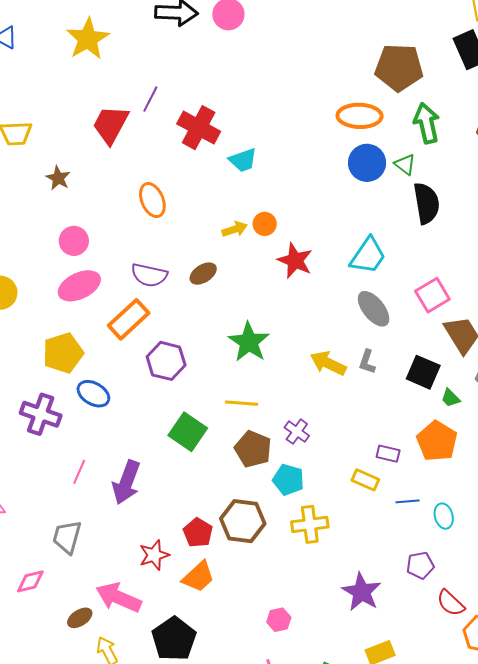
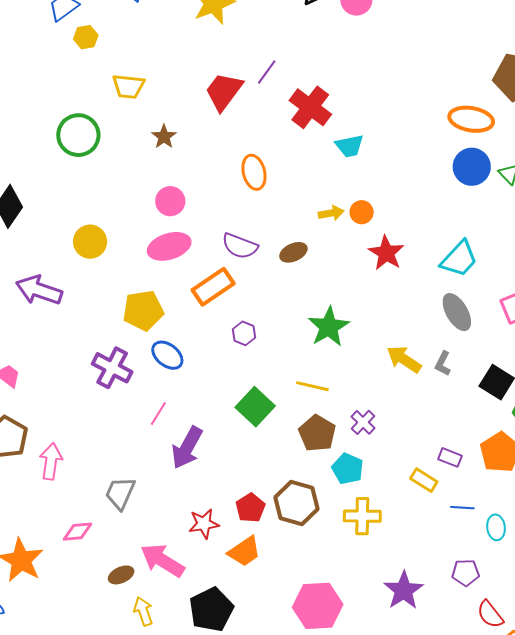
purple hexagon: (166, 361) -> (244, 333), size x0.6
pink line: (79, 472) -> (158, 413), moved
pink hexagon: (279, 620) -> (318, 606), size x2.0

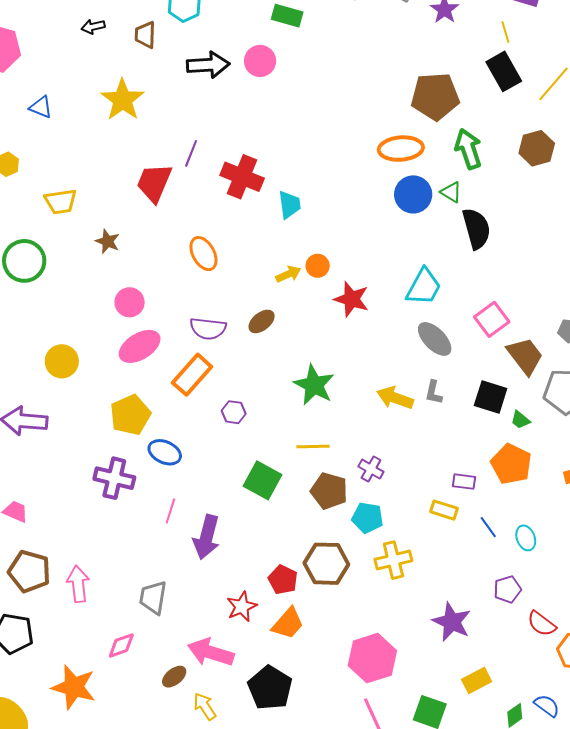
cyan trapezoid: (349, 146) -> (289, 205), turned -72
blue line: (462, 508) -> (488, 527), turned 65

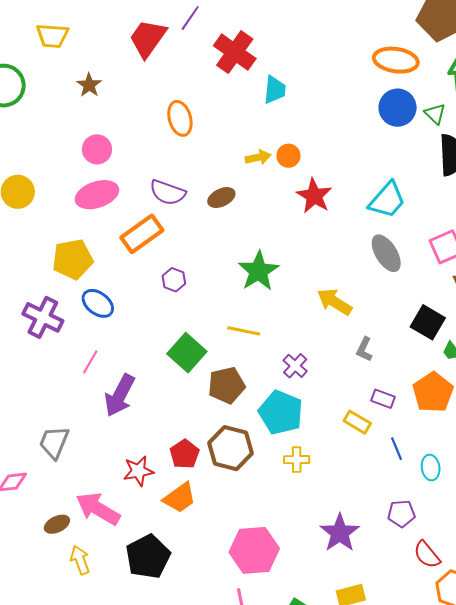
gray L-shape: (434, 392) -> (364, 349), moved
brown pentagon: (329, 491) -> (226, 385), moved, turned 30
cyan pentagon: (367, 518) -> (281, 412), size x1.4
yellow cross: (393, 560) -> (297, 460), size x0.7

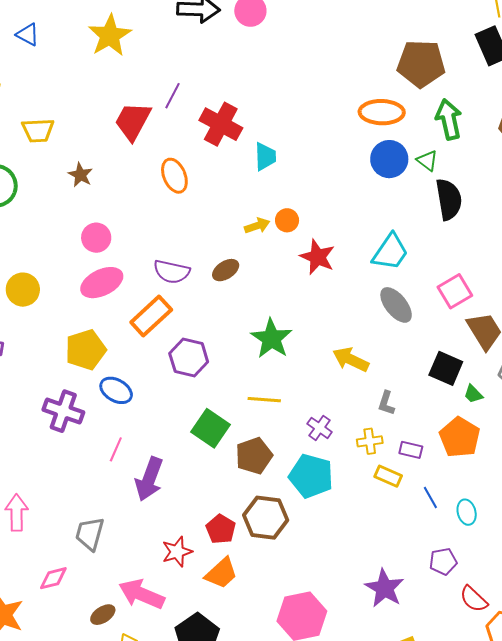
orange ellipse: (180, 118) -> (174, 176), moved
purple hexagon: (174, 280) -> (189, 358), size x1.6
yellow cross: (297, 460) -> (370, 441), moved

